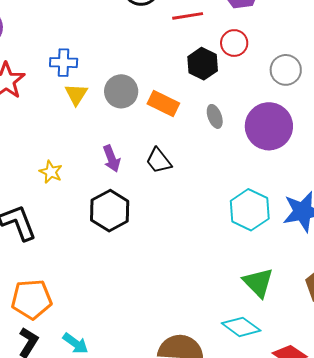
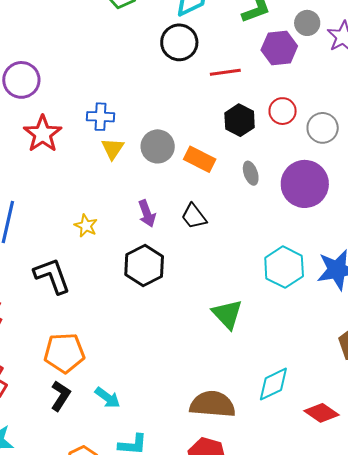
red circle: (234, 43) -> (283, 111), moved
green triangle: (258, 283) -> (227, 314), moved
cyan diamond: (241, 327) -> (273, 384), turned -63

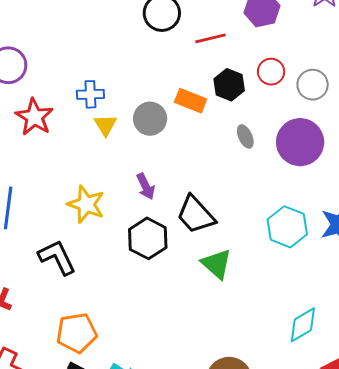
orange rectangle: (200, 159) -> (191, 101), moved
black trapezoid: (194, 216) -> (196, 215), moved, size x1.5
yellow star: (86, 226) -> (86, 204), size x1.6
green triangle: (227, 314) -> (217, 264), moved
cyan diamond: (273, 384) -> (303, 325), moved

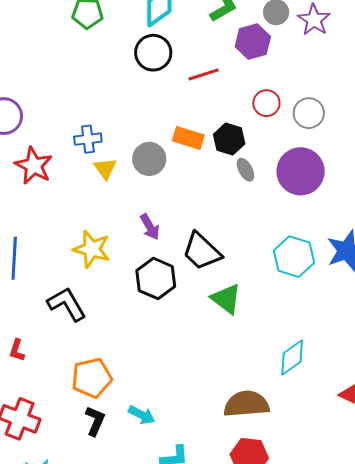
black hexagon: (229, 85) -> (229, 139), moved
cyan diamond: (303, 325) -> (292, 357), moved

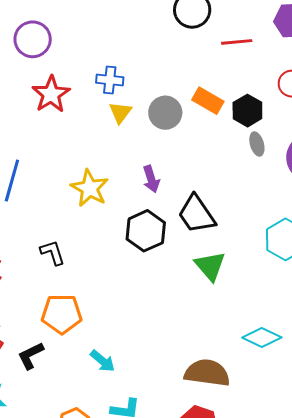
black L-shape: (67, 304) -> (53, 252), moved, size x0.7
cyan diamond: (292, 357) -> (262, 337), turned 48
black L-shape: (95, 421) -> (31, 356), moved, turned -152

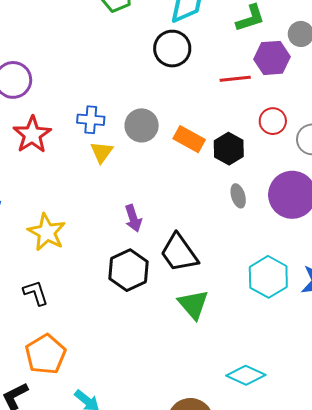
red line: (237, 42) -> (235, 79), moved
gray circle: (165, 113) -> (142, 125), moved
gray ellipse: (257, 144) -> (238, 196), moved
yellow star: (90, 188) -> (47, 232), moved
orange pentagon: (62, 314) -> (45, 354), turned -30

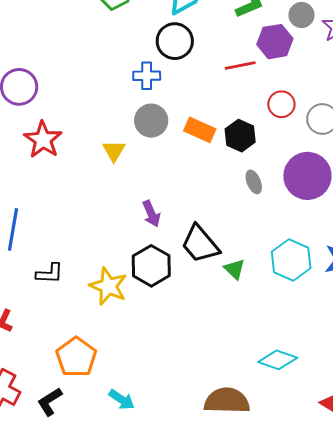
blue cross: (91, 120) -> (147, 76), moved
yellow star: (47, 232) -> (108, 286), moved
black L-shape: (36, 293) -> (50, 273), moved, turned 116
green triangle: (193, 304) -> (235, 269), moved, size x0.7

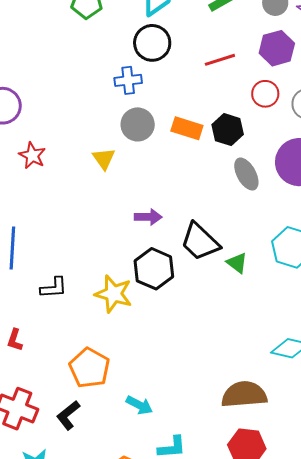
purple hexagon: (275, 42) -> (277, 48), moved
red star: (43, 140) -> (32, 155), size x0.7
gray ellipse: (254, 182) -> (246, 174), size x1.4
purple arrow: (151, 214) -> (148, 217), turned -60

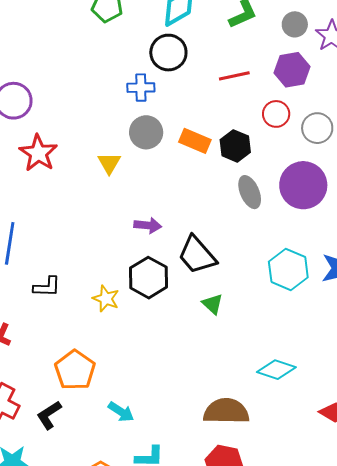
red star: (32, 155) -> (38, 153), size x1.4
green triangle: (237, 263) -> (213, 304), moved
yellow star: (114, 294) -> (106, 299), size x0.7

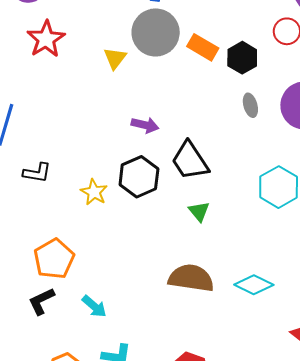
gray circle: (146, 132) -> (156, 32), size x1.4
gray ellipse: (250, 192) -> (250, 105), size x0.7
brown semicircle: (226, 411) -> (191, 278), moved
black L-shape: (49, 415) -> (41, 301), moved

